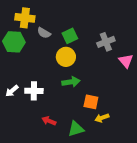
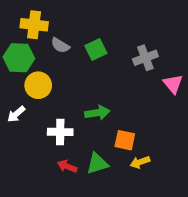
yellow circle: (66, 57) -> (38, 85), moved
white arrow: (12, 91) -> (16, 114), moved
white cross: (34, 91) -> (60, 132), moved
green triangle: (76, 129) -> (97, 164), moved

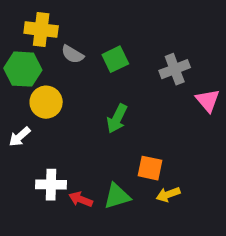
green arrow: (97, 113) -> (117, 119), moved, turned 125
white cross: (60, 132) -> (51, 185), moved

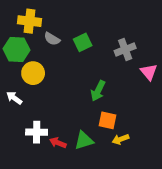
green arrow: (117, 119) -> (98, 91), moved
white arrow: (20, 137) -> (14, 98), turned 77

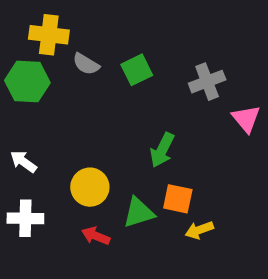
yellow circle: (33, 73) -> (90, 187), moved
white cross: (37, 132) -> (25, 218), moved
green triangle: (84, 140) -> (139, 212), moved

